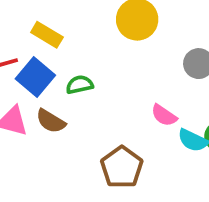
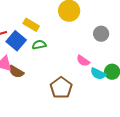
yellow rectangle: (47, 35) -> (31, 25), moved
brown semicircle: (51, 121) -> (16, 72), moved

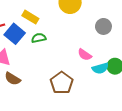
brown semicircle: (16, 72) -> (13, 79), moved
cyan semicircle: (98, 74) -> (100, 68), turned -42

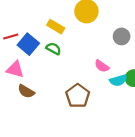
yellow rectangle: (30, 17) -> (56, 27), moved
green semicircle: (39, 38) -> (54, 49), turned 40

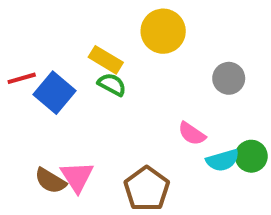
green semicircle: (54, 49) -> (112, 84), moved
pink triangle: (15, 69) -> (77, 177), moved, turned 42

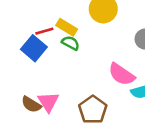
red line: (22, 78) -> (44, 31), moved
pink semicircle: (192, 134) -> (122, 74), size x1.5

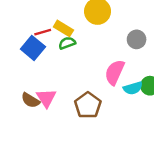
green semicircle: (71, 43) -> (67, 43), turned -49
pink semicircle: (122, 74) -> (115, 72), turned 80

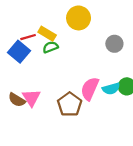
pink semicircle: (115, 72) -> (90, 89), moved

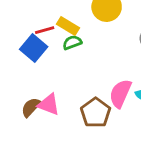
pink triangle: (31, 98) -> (49, 104), turned -36
brown semicircle: (17, 100) -> (31, 107), turned 102

